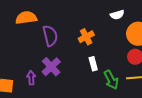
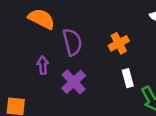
orange semicircle: (26, 18) -> (41, 19), turned 35
purple arrow: (31, 78) -> (43, 65), moved

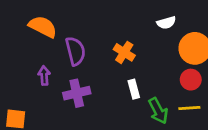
orange cross: (119, 43) -> (124, 52), turned -30
purple cross: (74, 82) -> (77, 93), turned 30

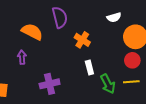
orange semicircle: (43, 27) -> (32, 32), moved
purple semicircle: (75, 51) -> (60, 17), moved
purple cross: (77, 93) -> (50, 84), moved

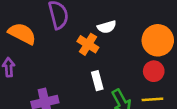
white semicircle: (114, 17) -> (107, 27), moved

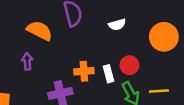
orange cross: (88, 44) -> (84, 71), moved, turned -36
red circle: (154, 71) -> (129, 65), moved

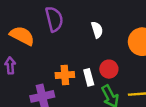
white semicircle: (117, 25) -> (97, 30), turned -91

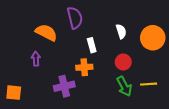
white semicircle: (97, 30) -> (121, 31), moved
white rectangle: (89, 77) -> (92, 45), moved

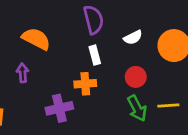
purple semicircle: (75, 18) -> (93, 20), moved
white semicircle: (121, 31) -> (133, 37), turned 80

